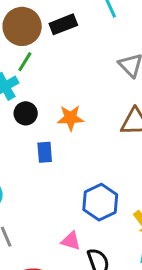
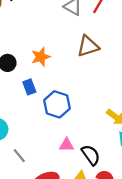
blue hexagon: (100, 202) -> (57, 104), moved

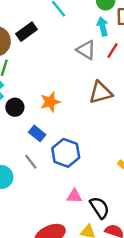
blue rectangle: (29, 87) -> (37, 133), turned -32
gray line: (19, 156) -> (31, 162), moved

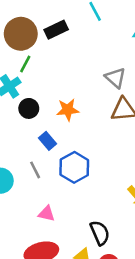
gray triangle: (86, 50) -> (115, 78), moved
pink triangle: (74, 196) -> (47, 214), moved

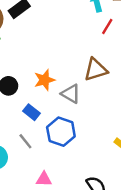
gray triangle: (115, 78) -> (71, 94), moved

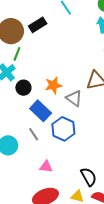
blue rectangle: (31, 112) -> (41, 111), size x1.5

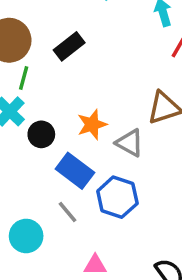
black rectangle: (38, 25) -> (69, 46), moved

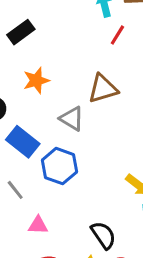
orange star: (92, 125) -> (36, 80), moved
gray line: (68, 212) -> (15, 190), moved

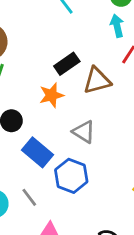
black rectangle: (21, 32) -> (67, 64), moved
brown triangle: (103, 89) -> (97, 81), moved

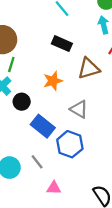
black rectangle: (67, 64) -> (62, 44), moved, turned 60

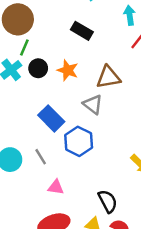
brown triangle: (89, 68) -> (108, 77), moved
orange star: (53, 81) -> (68, 70), turned 30
black circle: (22, 102) -> (38, 68), moved

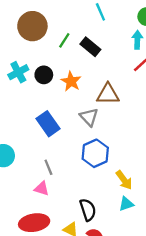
green line: (24, 48) -> (64, 40), moved
blue hexagon: (79, 141) -> (95, 153), moved
gray line: (41, 157) -> (48, 167), moved

